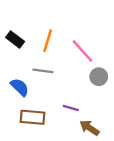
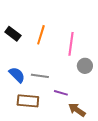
pink line: (82, 51) -> (71, 44), turned 50
gray line: (43, 71) -> (40, 76), moved

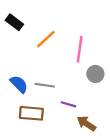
black rectangle: (13, 34) -> (14, 22), moved
orange line: (41, 35) -> (46, 39), turned 30

